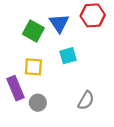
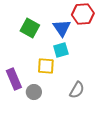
blue triangle: (59, 23) -> (62, 28), moved
yellow square: (33, 67) -> (46, 66), moved

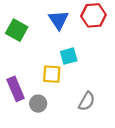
green square: (30, 28) -> (17, 30), moved
blue triangle: (62, 28) -> (58, 20), moved

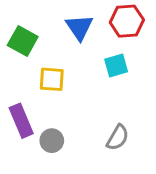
cyan square: (69, 56) -> (116, 66), moved
yellow square: (52, 74) -> (52, 79), moved

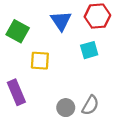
gray circle: (52, 141) -> (66, 108), moved

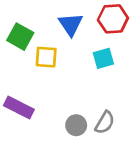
yellow square: (40, 61) -> (46, 57), moved
purple rectangle: (16, 92) -> (19, 107), turned -40

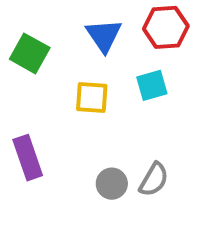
yellow square: (46, 57) -> (92, 97), moved
purple rectangle: (19, 107) -> (28, 158), turned 44

